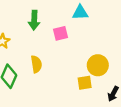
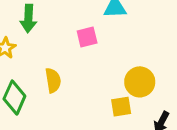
green arrow: (34, 20) -> (28, 18), moved

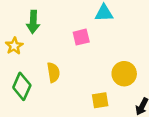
yellow square: (121, 107) -> (100, 100), moved

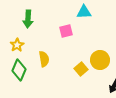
yellow star: (14, 46) -> (17, 45), moved
yellow square: (100, 100) -> (81, 69), moved, turned -32

